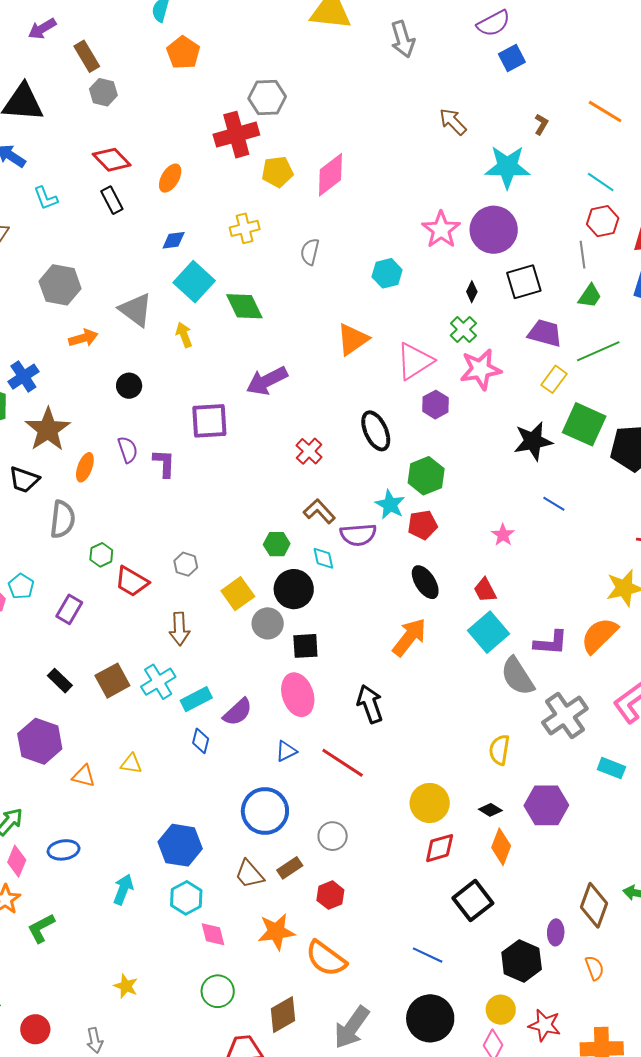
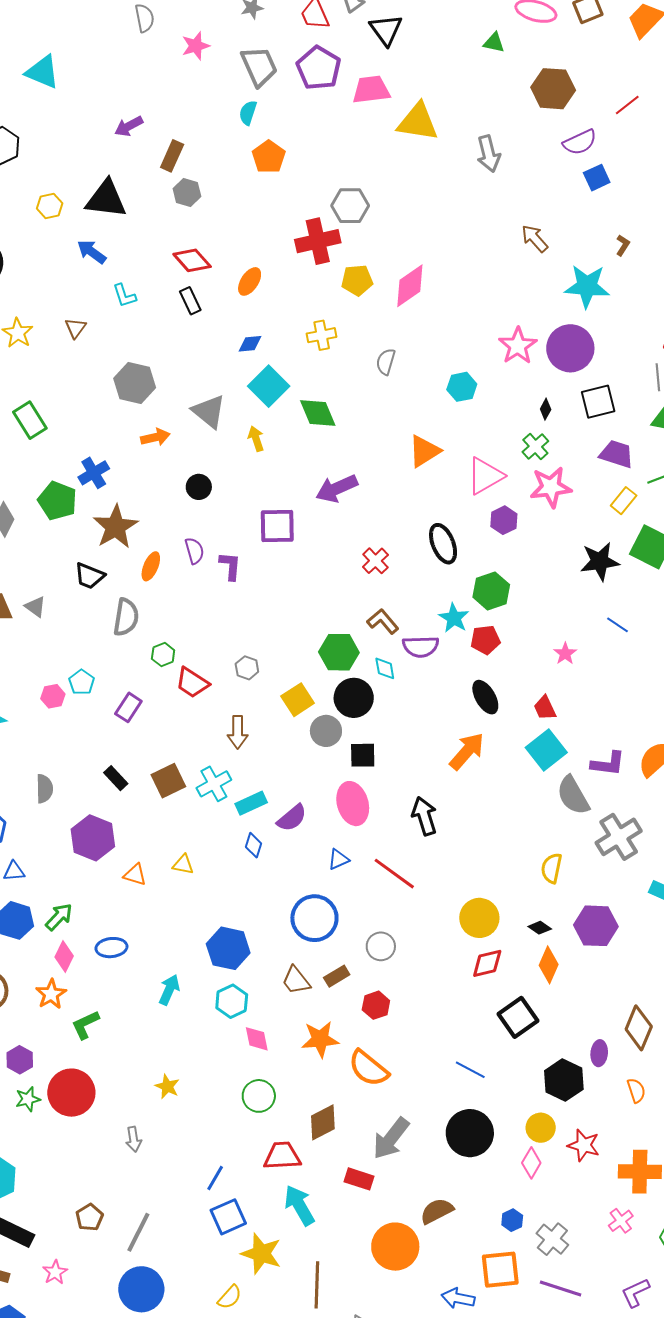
brown rectangle: (87, 56) -> (172, 156), turned 52
green hexagon: (277, 544) -> (339, 652), size x1.5
red circle: (35, 1029) -> (71, 1093), moved, size x1.6

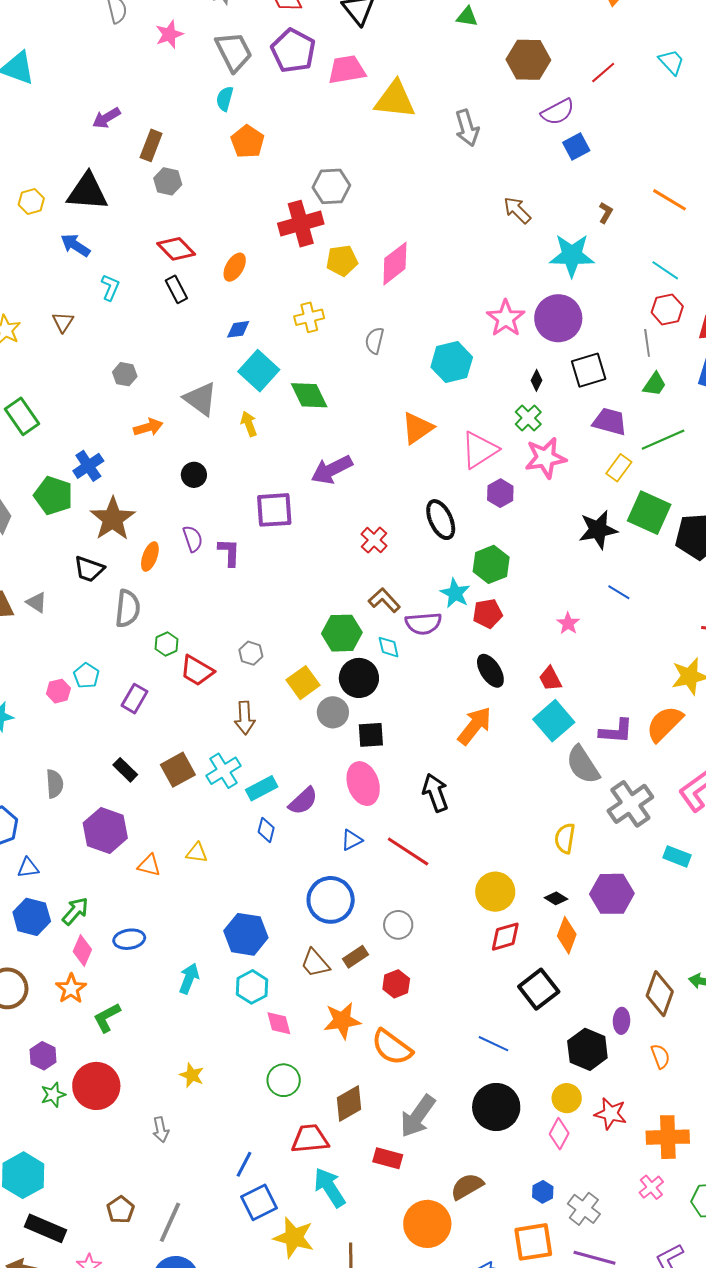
cyan L-shape: (124, 296) -> (110, 287), turned -136
gray hexagon: (135, 383) -> (125, 374), size x0.6
cyan hexagon: (462, 387) -> (452, 362), size x1.4

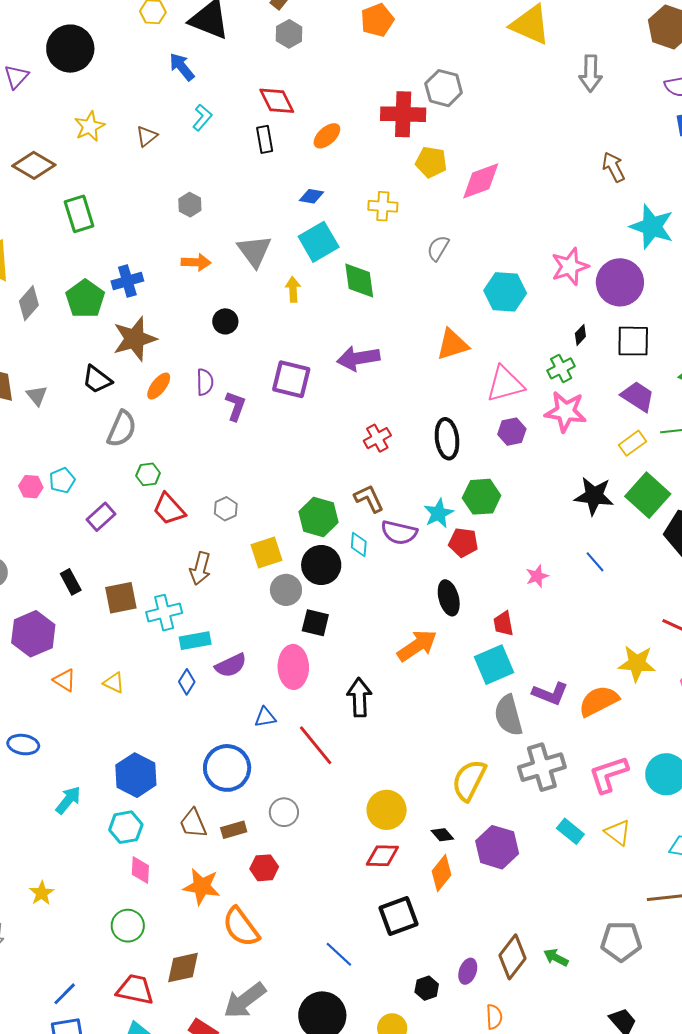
yellow semicircle: (565, 838) -> (469, 780), size x1.4
black hexagon: (587, 1049) -> (427, 988), size x0.6

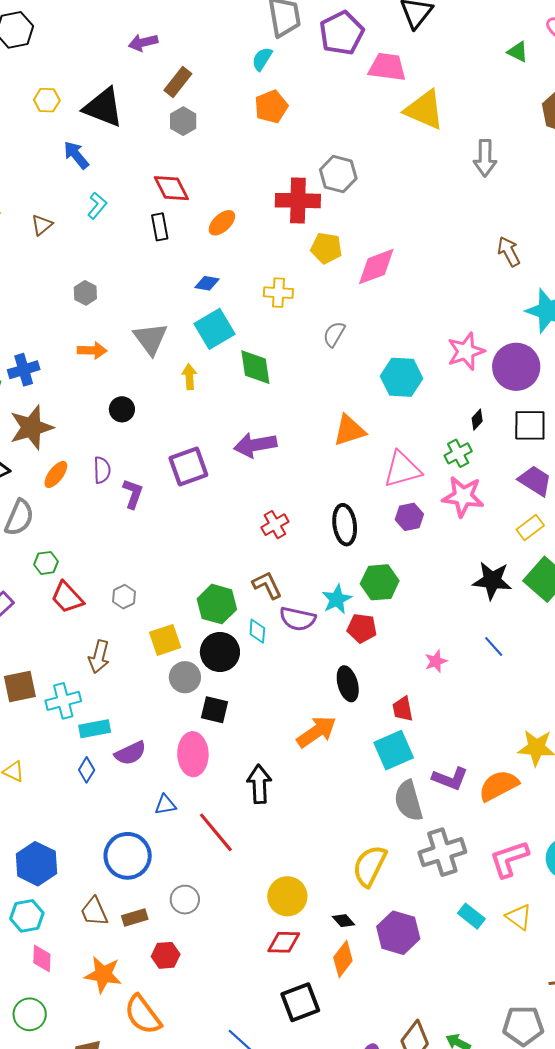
purple square: (291, 379) -> (188, 467), turned -33

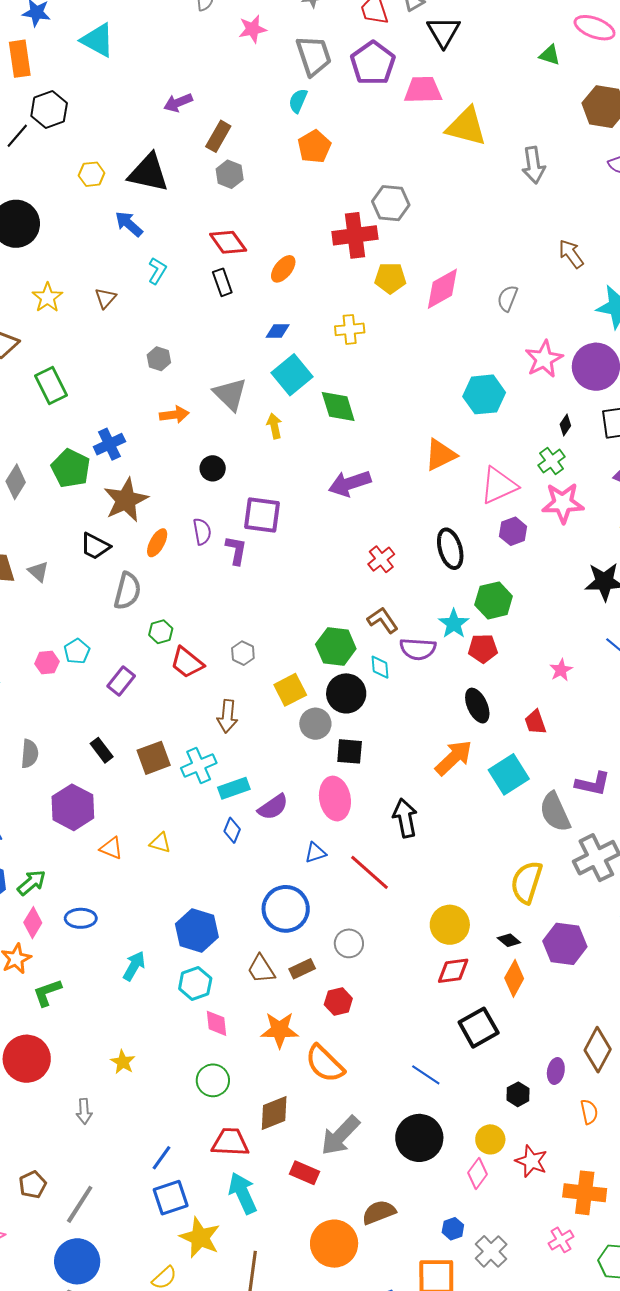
gray semicircle: (334, 334) -> (507, 298), moved
purple square: (188, 467) -> (262, 515), moved, turned 36
cyan square: (394, 750) -> (509, 774), moved

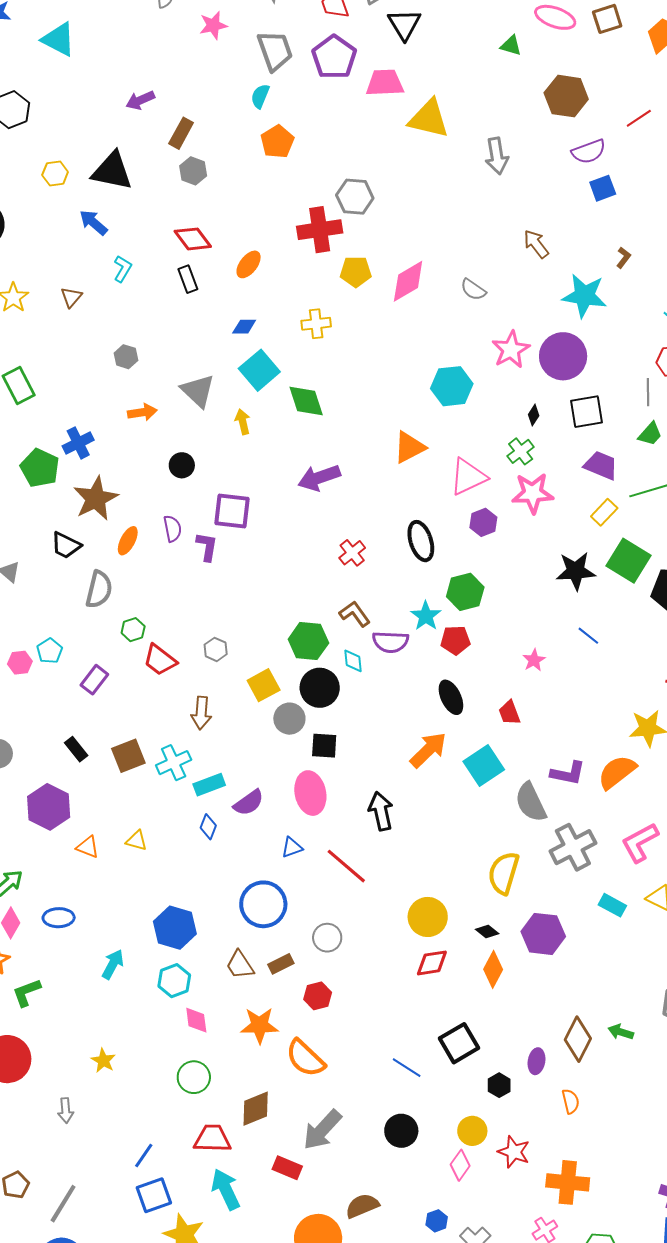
gray semicircle: (507, 298) -> (473, 290), turned -76
black square: (479, 1028) -> (459, 1043), moved
black circle: (419, 1138) -> (401, 1131), size x0.7

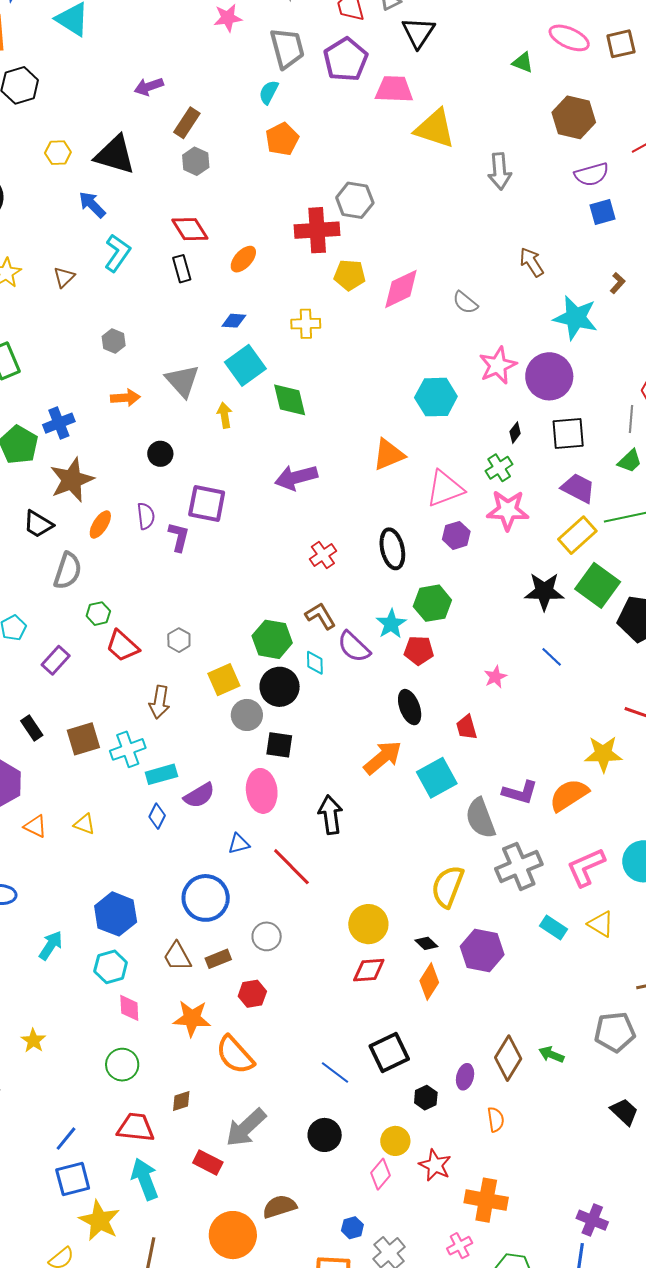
cyan L-shape: (123, 269) -> (117, 253), size x1.4
yellow rectangle: (604, 512) -> (577, 535), size x1.4
purple semicircle: (390, 642) -> (354, 647), turned 36
brown diamond: (256, 1109) -> (181, 1101), size x0.6

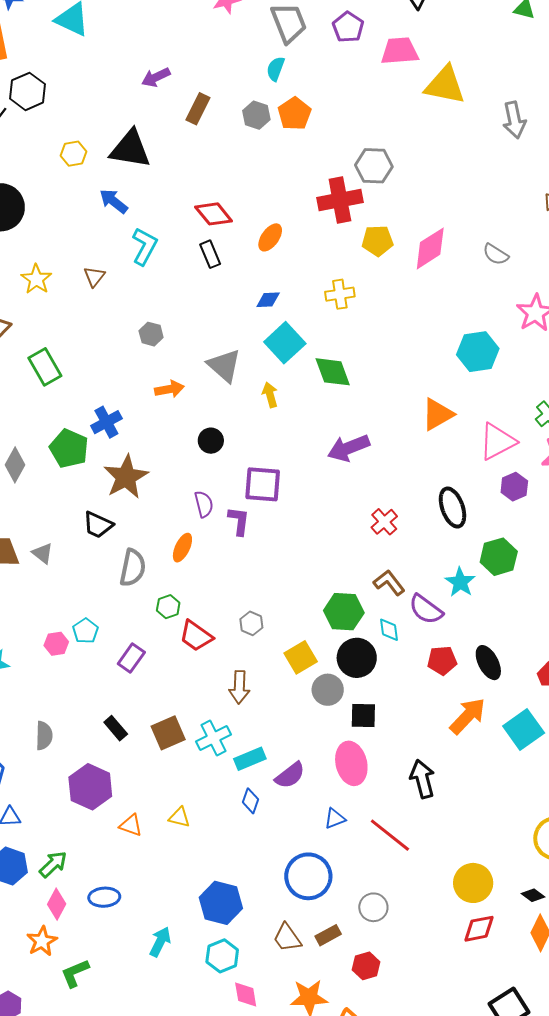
purple pentagon: (346, 59) -> (348, 27), size x0.7
gray hexagon: (196, 161) -> (256, 115), moved
orange ellipse: (100, 525) -> (182, 548), moved
red pentagon: (419, 650) -> (442, 660), moved

